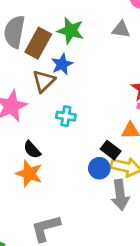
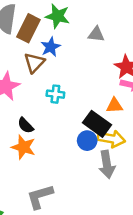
gray triangle: (121, 29) -> (96, 34), moved
black rectangle: (111, 150) -> (97, 124), size x1.5

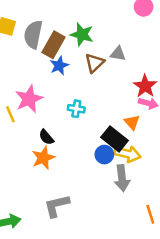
blue star: (51, 47) -> (59, 66), moved
brown triangle: (34, 63) -> (95, 63), moved
orange triangle: (114, 105) -> (132, 122), turned 49
orange star: (23, 147) -> (43, 158), turned 30

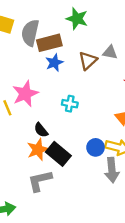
green star: (82, 34) -> (77, 19), moved
brown rectangle: (54, 45) -> (49, 43), turned 45
black rectangle: (114, 139) -> (58, 154), moved
gray L-shape: (57, 206) -> (40, 181), moved

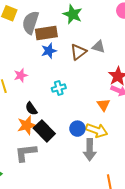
pink star: (25, 94) -> (21, 75), size x0.6
cyan cross: (70, 104) -> (59, 88), turned -32

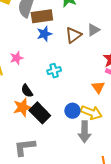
gray triangle: (99, 47) -> (93, 30), turned -48
gray L-shape: (26, 153) -> (25, 147), moved

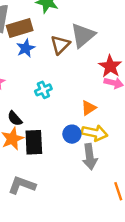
gray triangle: (93, 30) -> (83, 35), size x1.6
orange triangle: (98, 87) -> (89, 108), moved, turned 40
black rectangle: (40, 113) -> (34, 142), turned 50
gray L-shape: (25, 147) -> (22, 185), turned 35

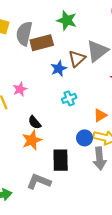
blue star: (26, 48) -> (59, 69), moved
cyan cross: (43, 90) -> (69, 98), moved
black rectangle: (34, 142) -> (61, 160), moved

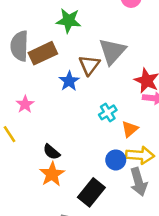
pink star: (20, 89) -> (25, 104), moved
cyan cross: (69, 98) -> (108, 112), moved
black rectangle: (61, 160) -> (91, 192), turned 50

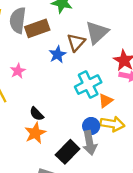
cyan cross: (108, 112) -> (88, 85), size x1.6
gray arrow: (139, 182) -> (90, 143), moved

